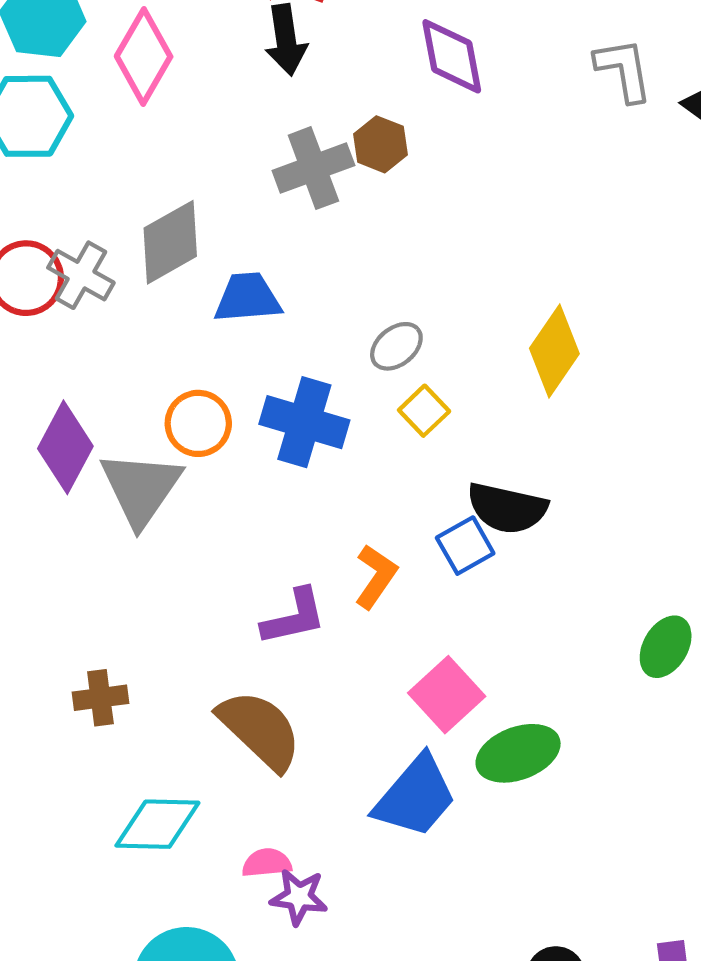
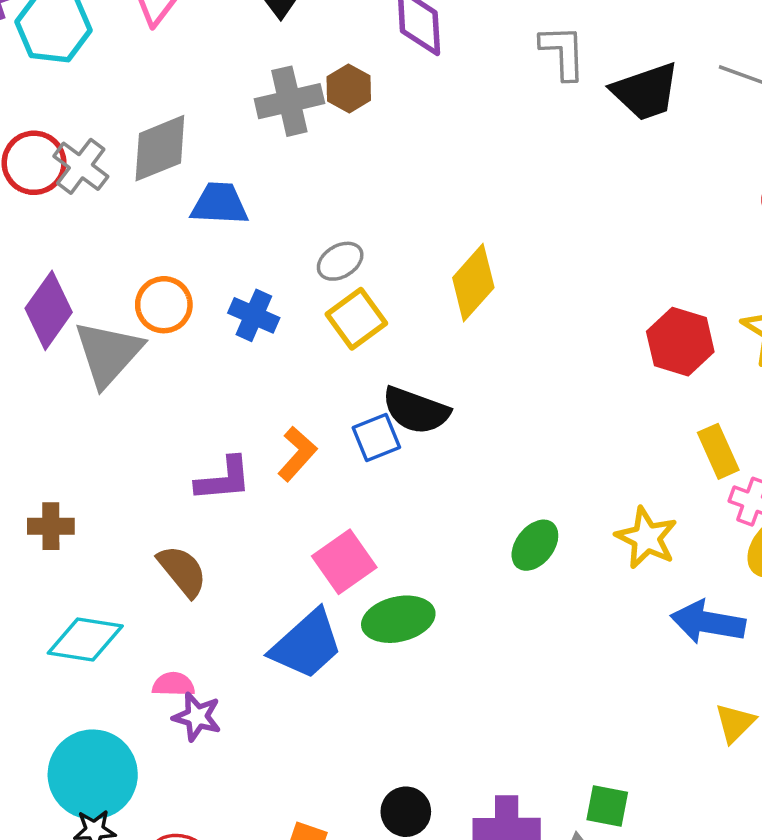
yellow square: (424, 411) -> (356, 319), size x1.4
blue cross: (304, 422) -> (254, 315), size x0.7
brown semicircle: (260, 730) -> (182, 571), size x0.7

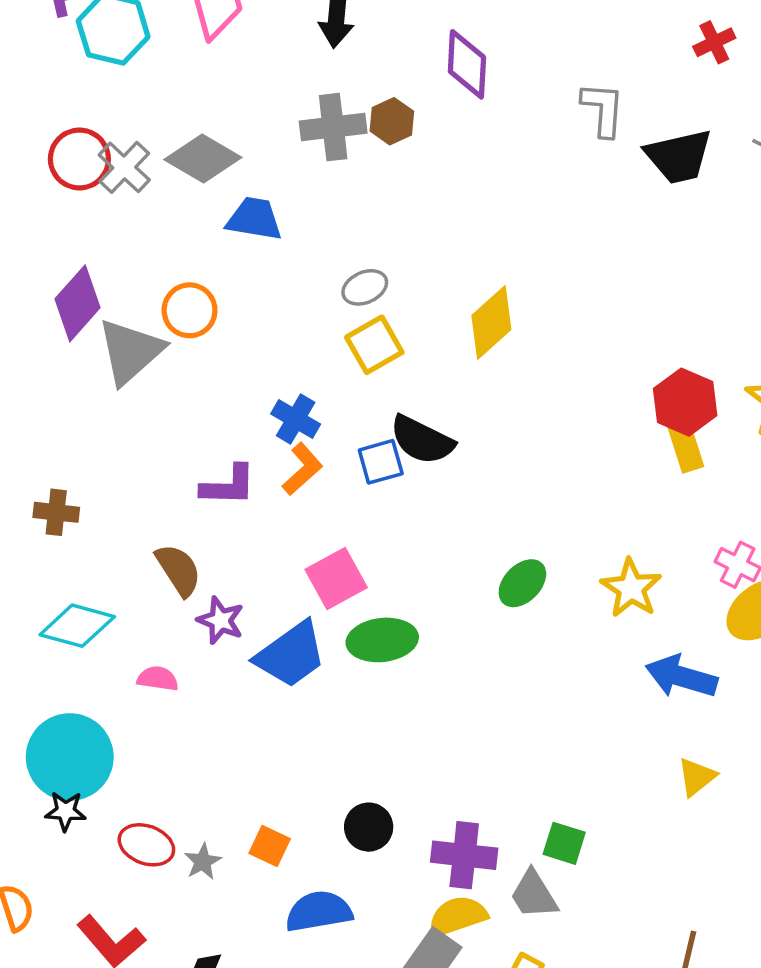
gray diamond: (160, 148) -> (203, 158), turned 46
blue cross: (254, 315) -> (296, 419), moved
yellow rectangle: (718, 451) -> (686, 446), moved
purple star: (197, 717) -> (221, 620), moved

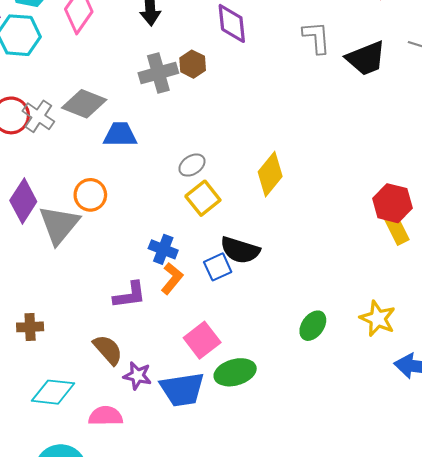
blue trapezoid: (291, 655) -> (182, 389), turned 36
pink semicircle: (158, 679) -> (106, 416), size x1.4

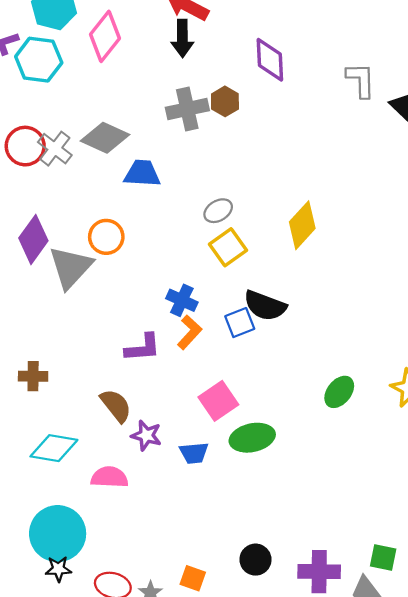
blue trapezoid: (182, 389) -> (194, 453), size x0.6

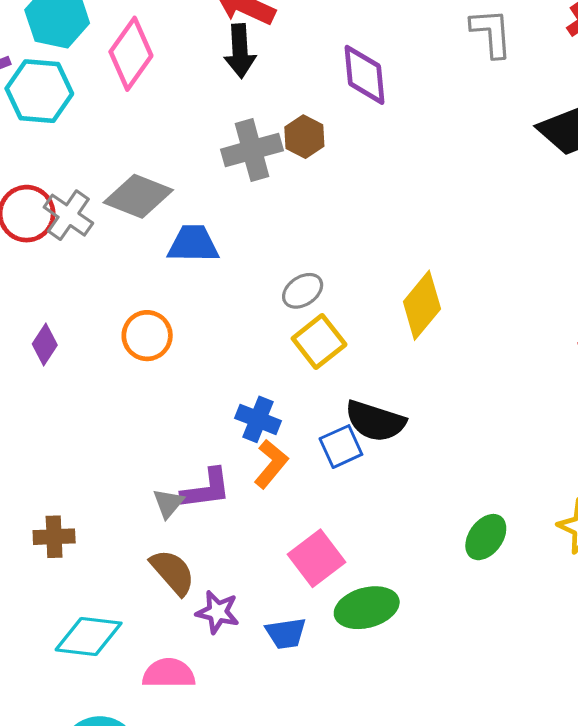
gray L-shape: (361, 80) -> (491, 33), moved
purple diamond: (33, 239) -> (45, 344), size x0.6
gray triangle: (71, 267) -> (168, 503), moved, size x0.5

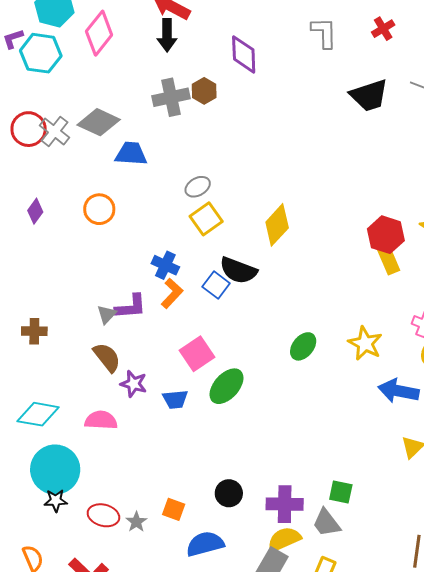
yellow diamond: (422, 305) -> (277, 225), moved
blue square: (341, 447) -> (216, 285), turned -32
green ellipse: (367, 608) -> (226, 386), turned -36
cyan diamond: (89, 636) -> (38, 414), moved

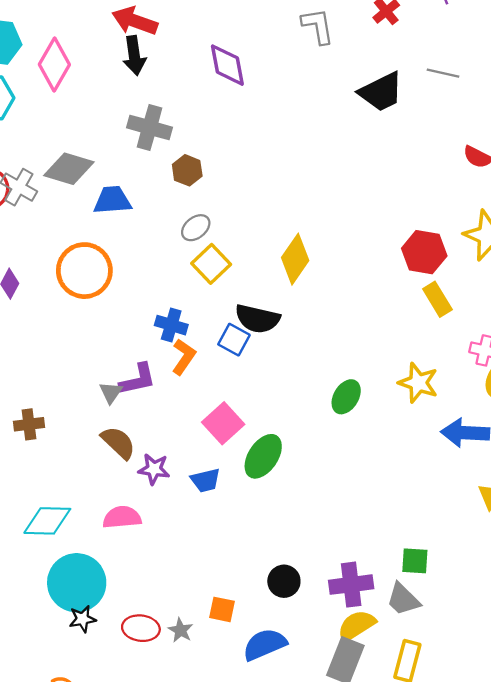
brown hexagon: (204, 91) -> (187, 170), moved
gray cross: (171, 97) -> (150, 127), turned 36
orange circle: (99, 209) -> (84, 271), size x1.5
yellow rectangle: (389, 260) -> (437, 299), moved

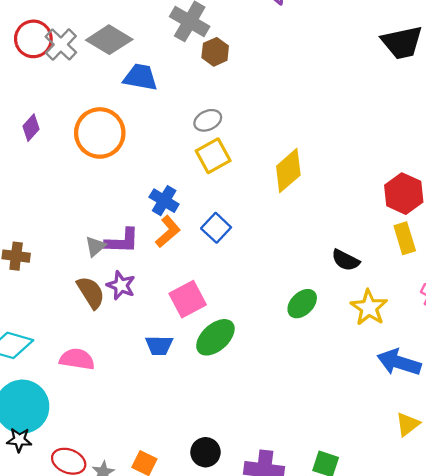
brown hexagon: (187, 170) -> (215, 52), moved
black semicircle: (257, 319) -> (346, 260), moved, size x0.7
purple star: (154, 469) -> (121, 285), moved

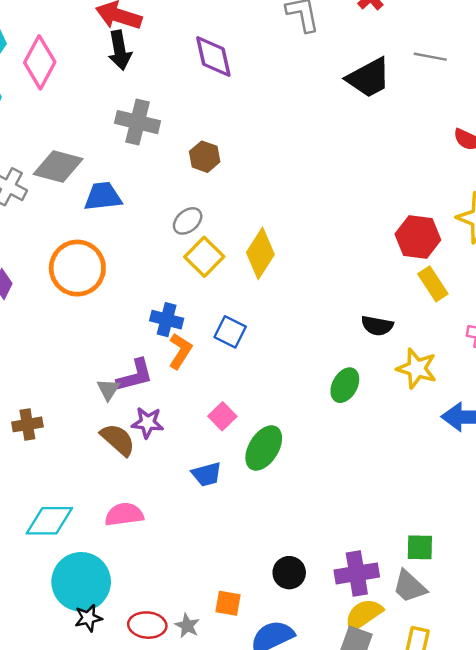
brown hexagon: (215, 52) -> (205, 157), moved
yellow diamond: (288, 171) -> (260, 253), moved
pink square: (188, 299) -> (222, 416), size x0.7

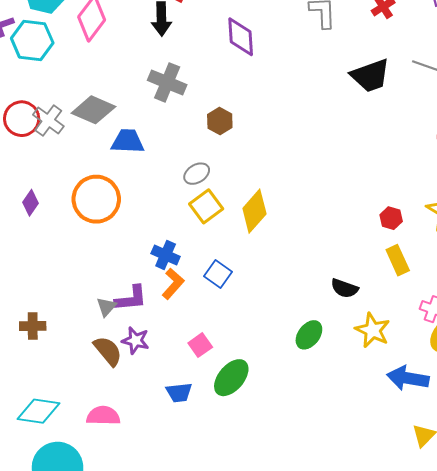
red hexagon: (418, 237) -> (391, 218), size x0.6

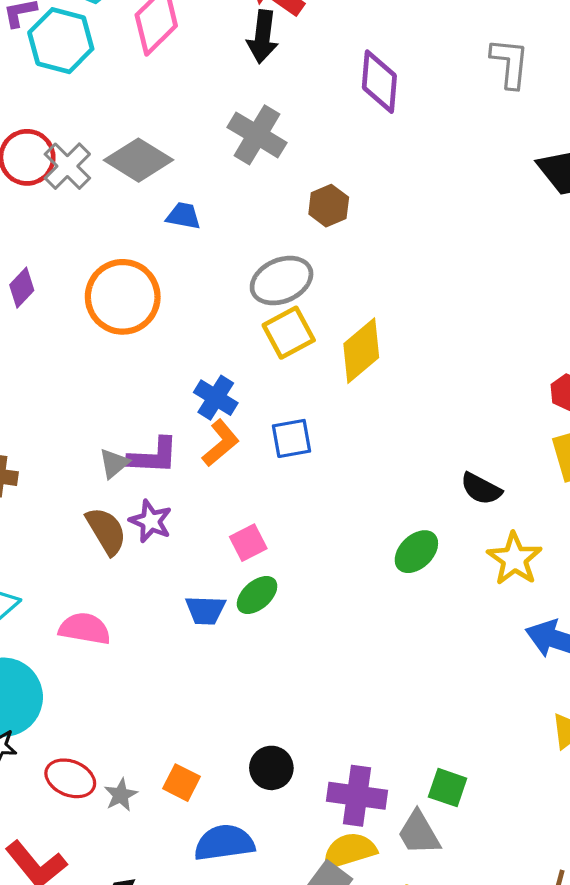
blue trapezoid: (128, 141) -> (183, 216), size x0.7
gray ellipse: (197, 174) -> (282, 281), size x1.5
blue square: (218, 274) -> (292, 438), turned 36
green ellipse: (231, 378) -> (257, 595), moved, size x0.7

